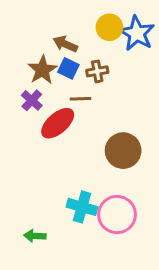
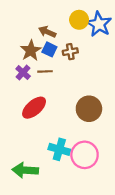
brown line: (80, 99) -> (45, 71), moved
red ellipse: (58, 123) -> (34, 108), moved
green arrow: (35, 236) -> (25, 170), size x1.6

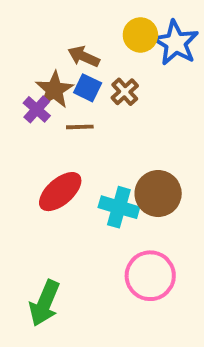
brown cross: (70, 52) -> (125, 92), turned -32
purple cross: (23, 72) -> (37, 109), moved
cyan cross: (59, 149) -> (119, 207), moved
green arrow: (25, 170) -> (45, 303), turned -70

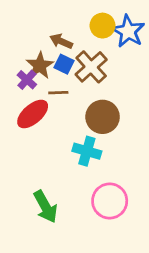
brown cross: (125, 92) -> (91, 67), size x1.6
red ellipse: (60, 192) -> (33, 114), moved
brown circle: (158, 194) -> (103, 117), moved
green arrow: (45, 303) -> (45, 207), moved, turned -52

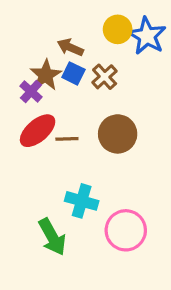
brown cross: (91, 67) -> (105, 77), size x0.7
brown line: (58, 93) -> (67, 139), moved
cyan cross: (87, 151) -> (82, 201), moved

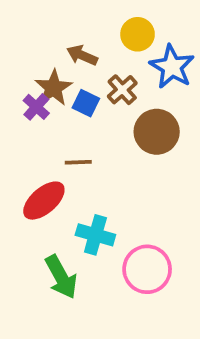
blue star: (147, 36) -> (172, 67), moved
blue square: (73, 73) -> (86, 103), moved
red ellipse: (38, 131) -> (44, 201), moved
brown circle: (118, 134) -> (157, 132), moved

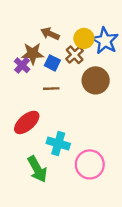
yellow circle: (138, 34) -> (84, 38), moved
brown star: (53, 88) -> (33, 54), turned 30
brown line: (78, 162) -> (51, 89), moved

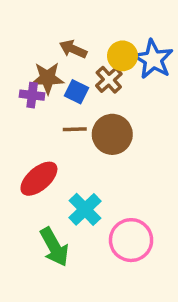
purple cross: (22, 65) -> (32, 95), turned -35
brown circle: (96, 80) -> (112, 134), moved
cyan cross: (58, 143) -> (85, 209), turned 30

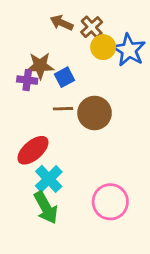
brown arrow: (73, 49) -> (62, 23), moved
brown cross: (109, 80) -> (92, 27), moved
blue square: (76, 92) -> (64, 77), turned 36
cyan cross: (85, 209) -> (49, 179), moved

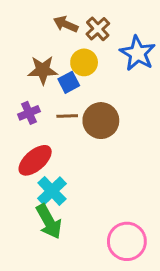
yellow circle: (103, 47) -> (84, 62), moved
purple cross: (27, 80) -> (29, 113), moved, turned -30
pink circle: (110, 202) -> (127, 241), moved

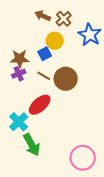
brown star: (43, 70) -> (20, 59), moved
brown line: (67, 116) -> (44, 76), turned 32
red ellipse: (35, 160) -> (40, 105), moved
cyan cross: (52, 191) -> (19, 122), moved

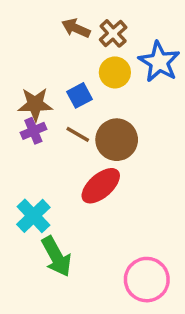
yellow circle: (55, 41) -> (115, 72), moved
red ellipse: (40, 105) -> (101, 186), moved

